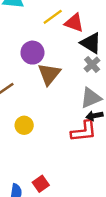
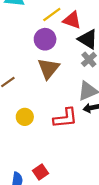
purple circle: (32, 53) -> (45, 39), moved
red L-shape: (84, 131) -> (65, 118), moved

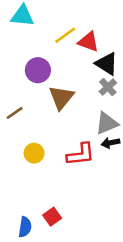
purple circle: (45, 39) -> (38, 70), moved

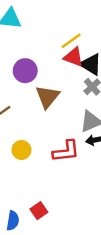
yellow line: (65, 35) -> (71, 41), moved
red triangle: (88, 42) -> (74, 57), moved

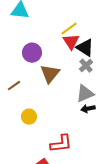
red triangle: (74, 57) -> (71, 42), turned 36
red L-shape: (66, 151) -> (61, 144), moved

